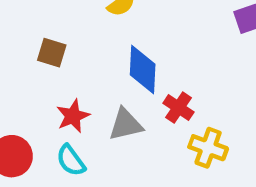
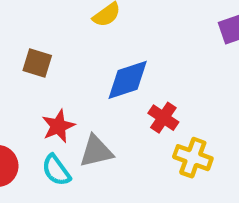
blue diamond: (143, 70) -> (128, 80), turned 69
gray triangle: (126, 124) -> (96, 151), moved

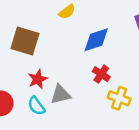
brown square: (37, 63) -> (25, 41), size x1.6
blue diamond: (128, 80) -> (96, 40), moved

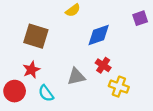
red star: (38, 79) -> (31, 70), moved
gray triangle: (61, 94) -> (76, 76), moved

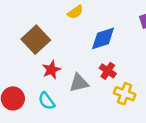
brown square: (36, 36) -> (36, 40), turned 30
red star: (31, 70) -> (51, 70), moved

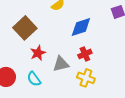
red cross: (108, 71) -> (85, 54), turned 32
yellow cross: (125, 94) -> (86, 78), moved

